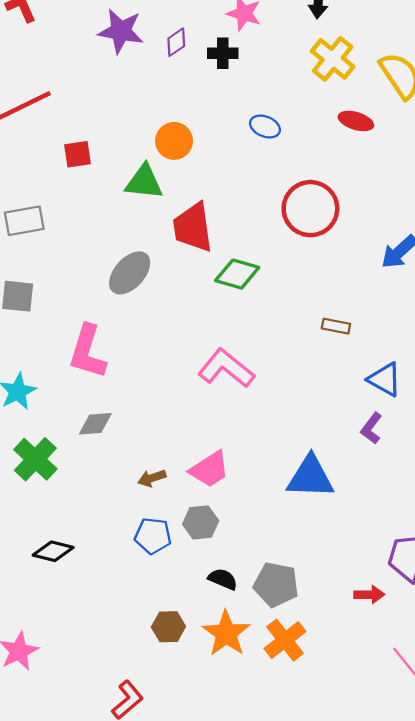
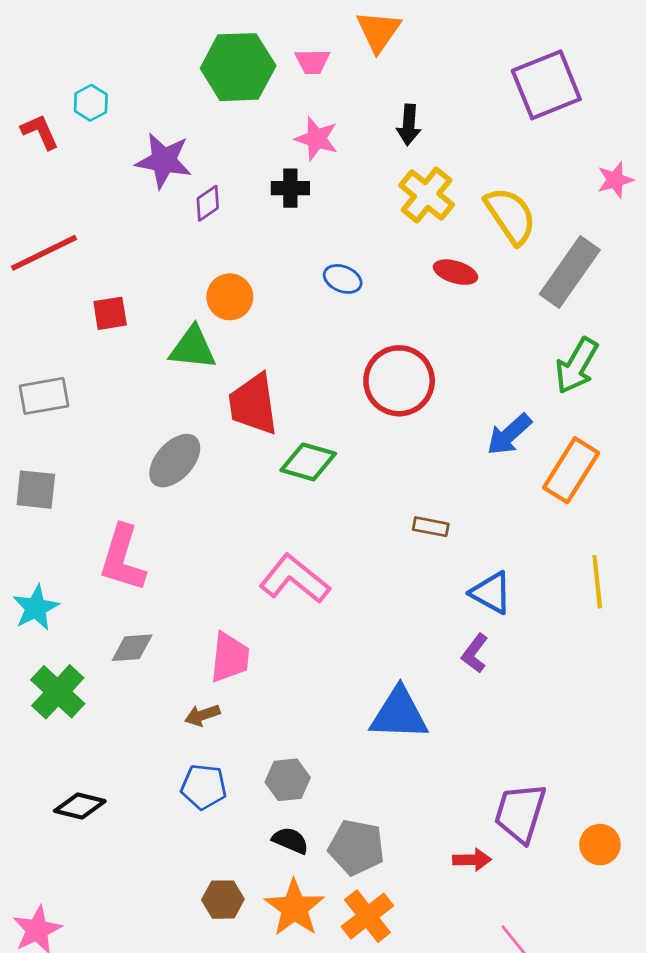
purple diamond: (176, 42) -> (208, 203), moved
pink trapezoid: (210, 469) -> (230, 657), moved, turned -51
gray hexagon: (201, 522) -> (288, 780), moved

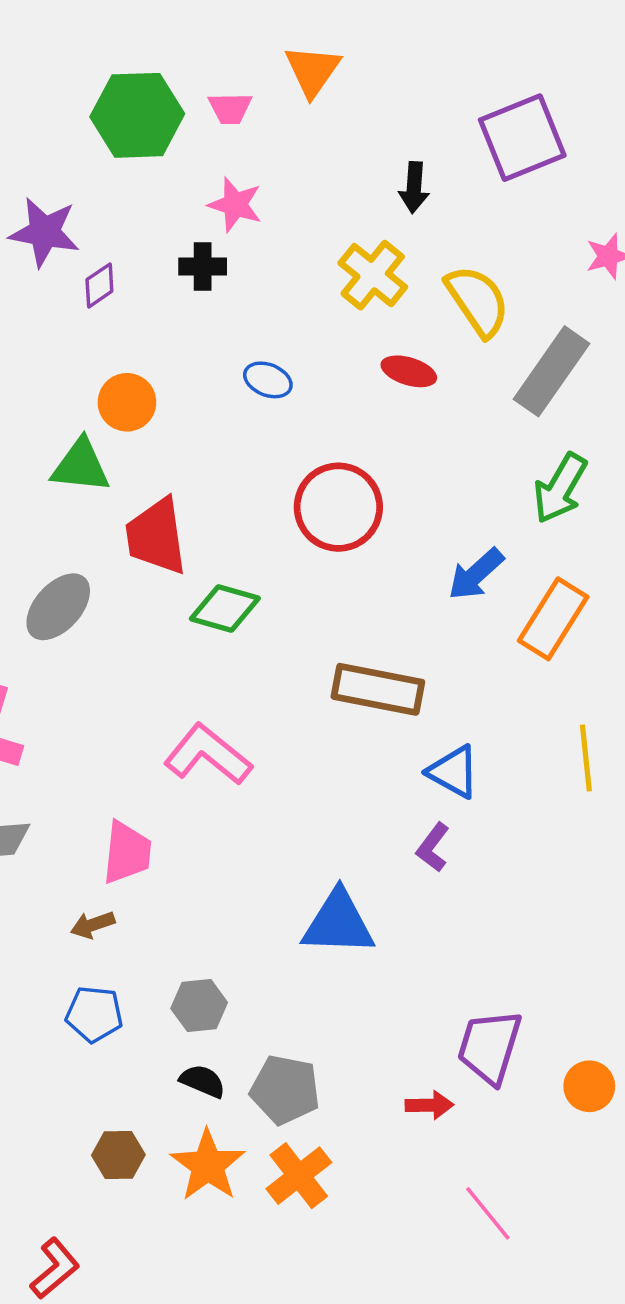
black arrow: (409, 125) -> (414, 187), moved
brown rectangle: (431, 527) -> (378, 689), size x2.0

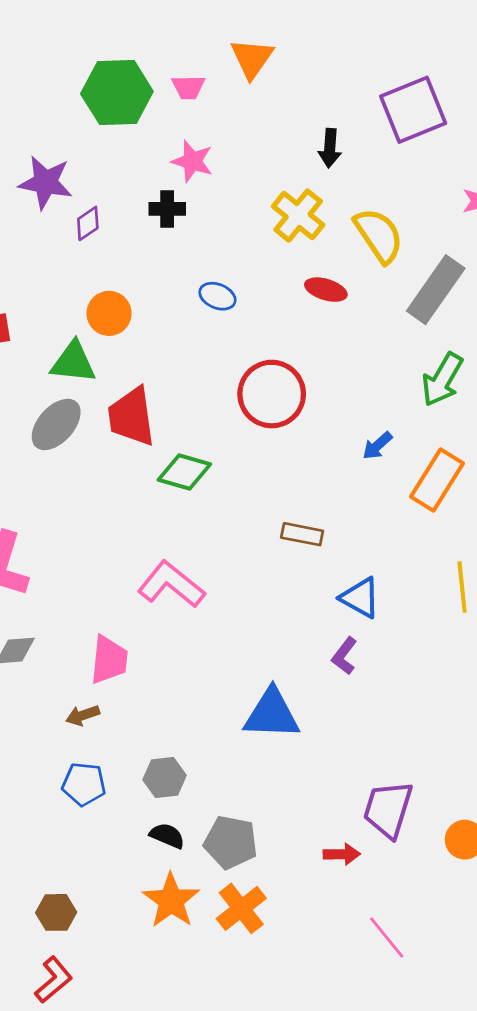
blue arrow: (476, 574) -> (377, 446), size x0.7
gray ellipse: (58, 607) -> (56, 424), moved
brown rectangle: (378, 689) -> (302, 534), size x0.6
brown hexagon: (118, 1155) -> (56, 912), moved

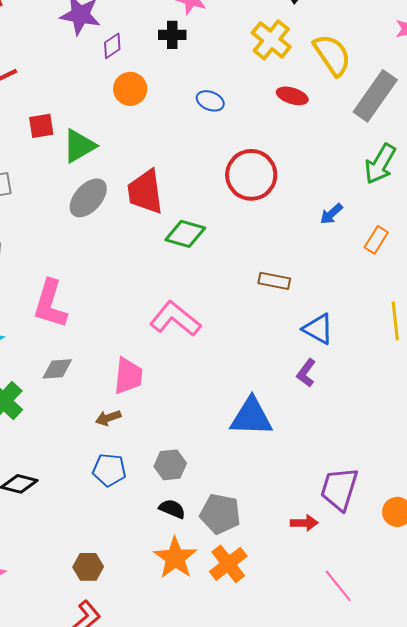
orange circle: (109, 313) -> (130, 89), moved
green triangle: (73, 362) -> (79, 146), moved, turned -36
orange rectangle: (437, 480) -> (376, 240), size x0.6

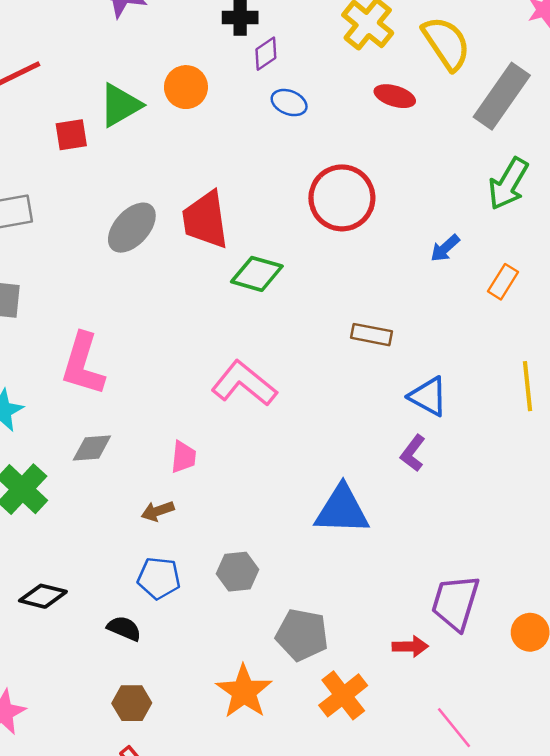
purple diamond: (112, 46) -> (266, 54), moved
green triangle: (79, 146) -> (120, 105), moved
pink trapezoid: (128, 376) -> (183, 457), size x0.7
black semicircle: (172, 509) -> (124, 628), moved
orange cross: (228, 564) -> (343, 695), moved

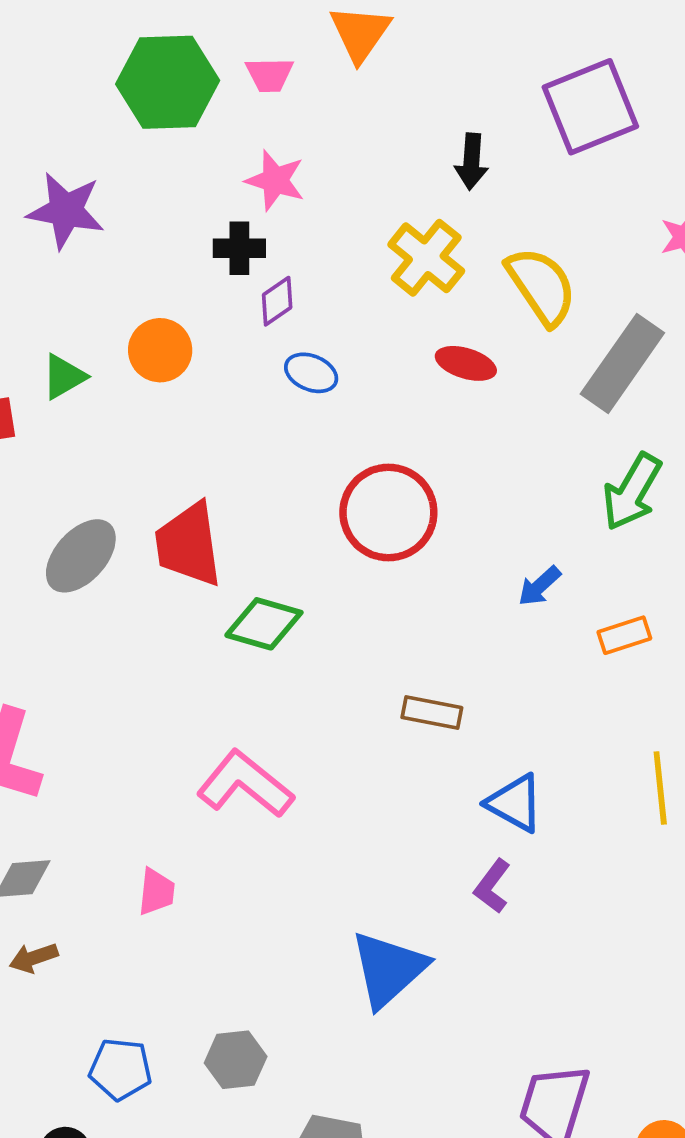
green triangle: (120, 105) -> (64, 377), size x0.7
orange rectangle: (503, 282) -> (624, 635), turned 40
blue triangle: (342, 510) -> (388, 969), turned -44
brown arrow: (158, 511) -> (34, 958), moved

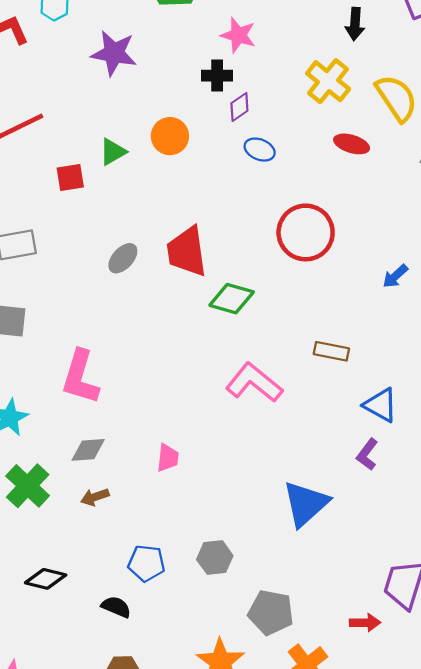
gray ellipse: (81, 556) -> (123, 258), size x0.7
pink L-shape: (245, 784) -> (254, 383), moved

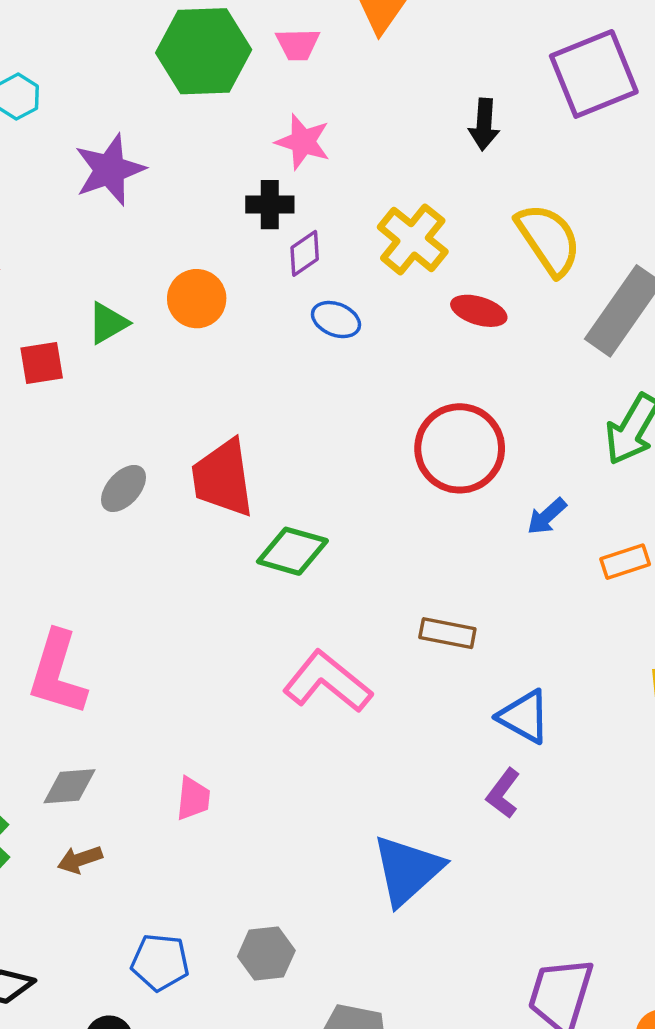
purple star: (114, 53) -> (110, 170), turned -30
yellow cross: (328, 81) -> (413, 239), moved
red circle: (306, 232) -> (460, 448), moved

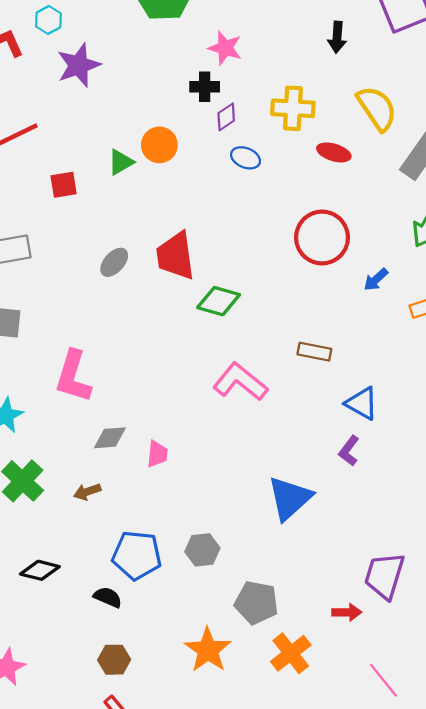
purple star: (110, 170) -> (79, 65), moved
yellow cross: (413, 239) -> (293, 108), turned -36
green triangle: (108, 323) -> (121, 162), moved
gray diamond: (70, 786) -> (110, 438), moved
blue pentagon: (160, 962) -> (137, 555), size x1.4

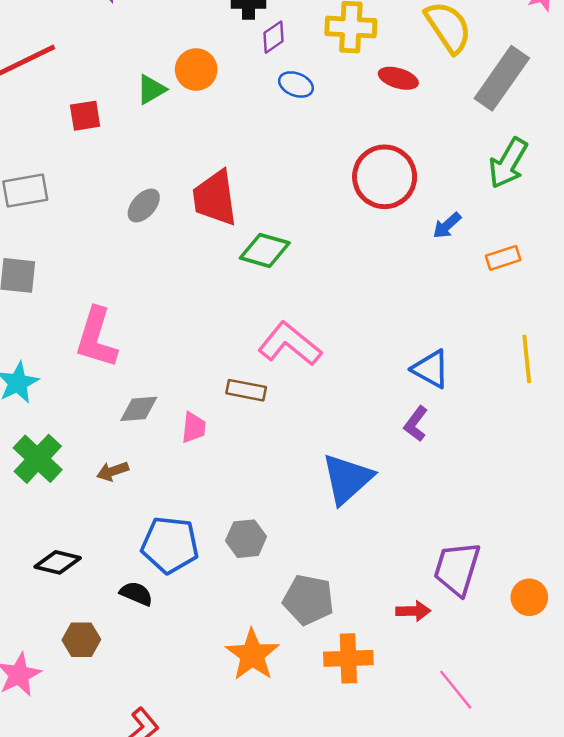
brown rectangle: (314, 352) -> (246, 390), moved
orange cross: (291, 653) -> (348, 658), turned 36
brown hexagon: (114, 660) -> (81, 640), moved

